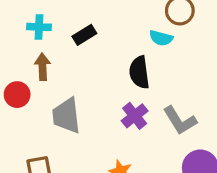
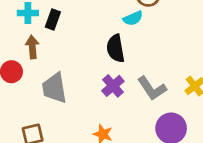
black rectangle: (84, 35) -> (53, 19), moved, turned -36
cyan semicircle: (161, 38) -> (133, 18), turned -36

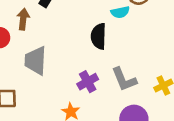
purple cross: (113, 86) -> (88, 82), moved

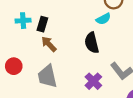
brown arrow: (23, 19) -> (49, 44), moved, turned -35

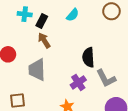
cyan semicircle: (103, 19) -> (73, 15), moved, turned -32
black semicircle: (92, 43) -> (88, 57), moved

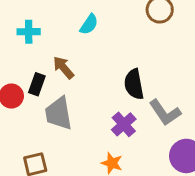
cyan semicircle: (73, 15) -> (89, 24), moved
black rectangle: (42, 21) -> (37, 84), moved

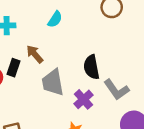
gray trapezoid: (58, 113) -> (53, 82), moved

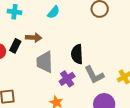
brown arrow: (35, 54) -> (34, 38), turned 126

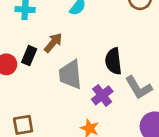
brown arrow: (34, 38) -> (53, 43), turned -49

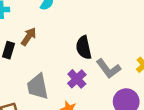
gray trapezoid: (70, 75) -> (38, 86), moved

